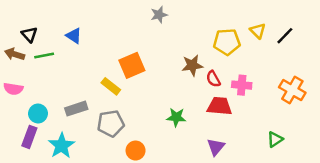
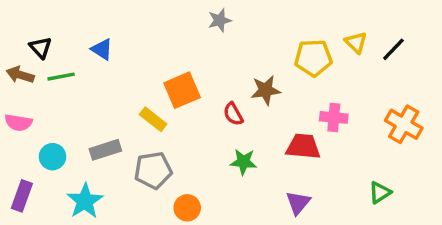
red semicircle: (213, 79) -> (233, 114), moved
purple rectangle: (29, 137) -> (22, 196), moved

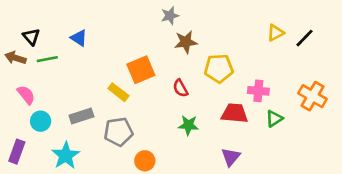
yellow triangle: (356, 42) -> (275, 33), turned 48
yellow pentagon: (313, 58) -> (219, 68), moved
brown star: (266, 90) -> (186, 42), moved
pink semicircle: (18, 123) -> (26, 95), moved, turned -138
green triangle: (380, 192) -> (274, 119), moved

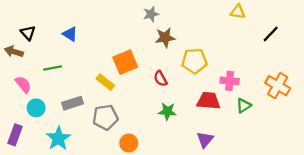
yellow triangle: (275, 33) -> (238, 12), moved, turned 35
green line: (47, 59) -> (53, 68), moved

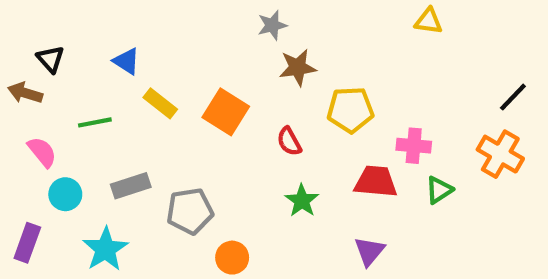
black line: (271, 34) -> (513, 97), moved
orange square: (125, 62) -> (226, 112), turned -35
yellow rectangle: (105, 82) -> (160, 103), moved
green star: (167, 111) -> (302, 201), turned 30

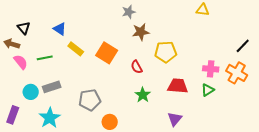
pink cross: (414, 146) -> (211, 69), moved
pink semicircle: (42, 152) -> (21, 62), moved
gray rectangle: (131, 186) -> (52, 87), moved

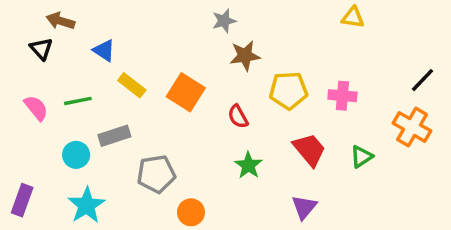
brown arrow: (12, 44) -> (60, 21), moved
pink cross: (211, 69) -> (342, 96), moved
red trapezoid: (178, 86) -> (309, 150), turned 45
gray rectangle: (52, 87) -> (114, 136), moved
cyan circle: (31, 92) -> (76, 155), moved

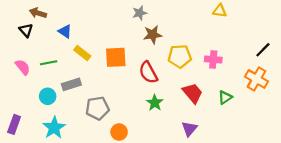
orange square: (186, 92) -> (116, 57), turned -35
red semicircle: (238, 117) -> (148, 72), size x1.5

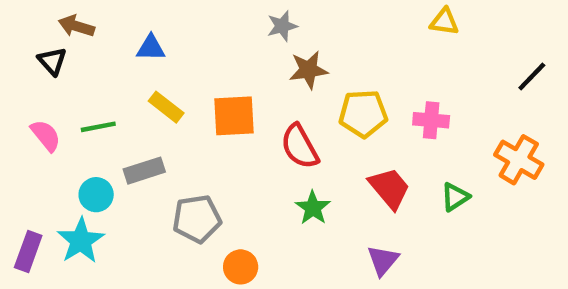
blue triangle: (65, 31) -> (151, 48), moved, turned -32
black line: (263, 50) -> (532, 76), moved
cyan star: (54, 128) -> (81, 241), moved

